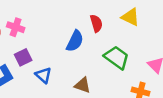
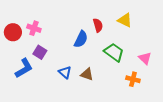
purple square: (23, 57) -> (40, 52), turned -32
blue triangle: (43, 75) -> (65, 72), moved

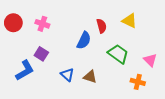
pink cross: (34, 28) -> (42, 24), moved
red circle: (13, 32) -> (13, 23), moved

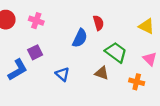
yellow triangle: (129, 21) -> (146, 26), moved
purple square: (41, 54) -> (35, 52), turned 32
brown triangle: (90, 77) -> (102, 73), moved

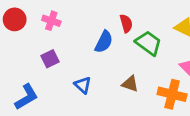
green trapezoid: (116, 52) -> (148, 43), moved
blue L-shape: (18, 70) -> (26, 97), moved
orange cross: (137, 82) -> (172, 94), size x1.5

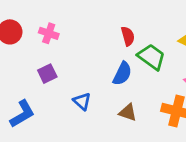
blue semicircle: (104, 42) -> (122, 74), moved
brown triangle: (130, 84) -> (128, 112), moved

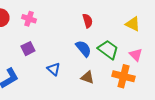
green trapezoid: (151, 57) -> (108, 50), moved
blue semicircle: (122, 74) -> (83, 49), turned -66

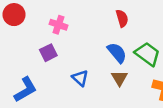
pink cross: (29, 19) -> (58, 25), moved
brown triangle: (88, 77) -> (119, 78), moved, turned 40

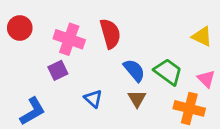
red semicircle: (122, 18) -> (110, 34), moved, size x1.5
pink cross: (58, 25) -> (69, 39), size x1.5

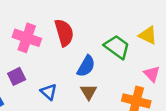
purple square: (58, 70) -> (17, 76), moved
blue semicircle: (134, 70) -> (86, 66), turned 70
green trapezoid: (168, 72) -> (117, 47), moved

